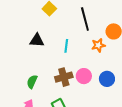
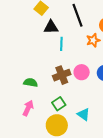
black triangle: (37, 40) -> (51, 27), moved
green semicircle: (32, 82) -> (30, 83), turned 80

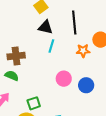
brown cross: (62, 75) -> (16, 56), moved

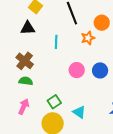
black triangle: (46, 27) -> (28, 28), moved
brown cross: (16, 56) -> (25, 61), turned -30

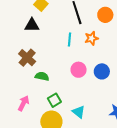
orange circle: (102, 23) -> (105, 15), moved
cyan line: (56, 42) -> (70, 39), moved
green semicircle: (26, 81) -> (42, 76), moved

